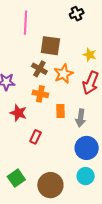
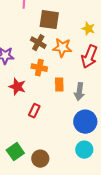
orange star: (63, 74) -> (62, 48), turned 30
brown circle: (50, 185) -> (40, 159), moved, size x0.7

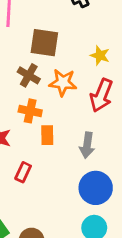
orange rectangle: (59, 85) -> (47, 135), moved

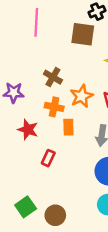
brown square: (44, 43) -> (83, 34), moved
orange star: (63, 83) -> (82, 96), moved, turned -30

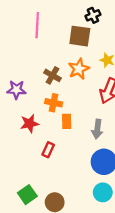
orange star: (82, 96) -> (79, 69), moved
red star: (28, 130) -> (30, 124), turned -30

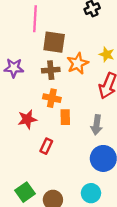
brown square: (80, 36) -> (54, 42), moved
brown cross: (52, 75) -> (51, 70), turned -35
purple star: (16, 90) -> (14, 68), moved
cyan circle: (103, 192) -> (91, 193), moved

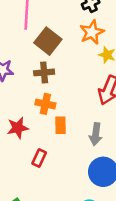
brown square: (54, 42) -> (48, 41), turned 30
orange star: (78, 63) -> (92, 32), moved

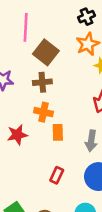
red rectangle: (39, 158) -> (57, 175), moved

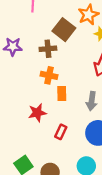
brown square: (46, 52) -> (64, 30), moved
red star: (17, 135) -> (37, 113), moved

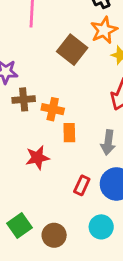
brown cross: (48, 49) -> (24, 99), moved
red rectangle: (61, 132) -> (82, 185), moved

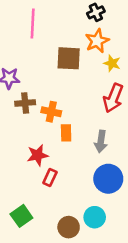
brown square: (72, 50) -> (69, 58), turned -35
red rectangle: (82, 185) -> (50, 177), moved
brown circle: (54, 235) -> (69, 227), moved

